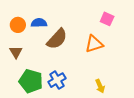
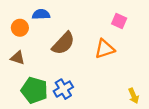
blue semicircle: (39, 23) -> (41, 14), moved
brown triangle: (16, 52) -> (18, 58), turned -40
yellow arrow: (100, 86) -> (134, 96), moved

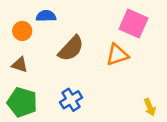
pink square: (119, 21) -> (134, 23), size x1.6
green pentagon: (34, 90) -> (22, 102), moved

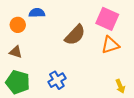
brown semicircle: (71, 48) -> (75, 35), moved
orange triangle: (117, 55) -> (110, 45), moved

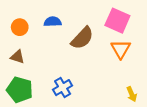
blue semicircle: (37, 13) -> (53, 22), moved
orange triangle: (110, 45) -> (121, 49), turned -42

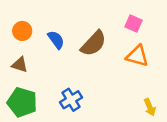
pink square: (117, 21) -> (134, 23), size x0.6
blue semicircle: (53, 22) -> (56, 40), moved, turned 56
orange triangle: (121, 49) -> (137, 56), turned -45

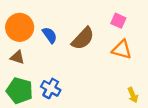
orange circle: (22, 31) -> (20, 27), size x1.6
blue cross: (71, 100) -> (51, 88), moved, turned -30

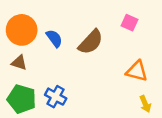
orange triangle: (122, 50) -> (137, 71), moved

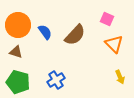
orange triangle: (137, 71) -> (114, 44), moved, turned 30
blue cross: (56, 97) -> (56, 80), moved, turned 30
yellow arrow: (145, 104) -> (120, 77), moved

